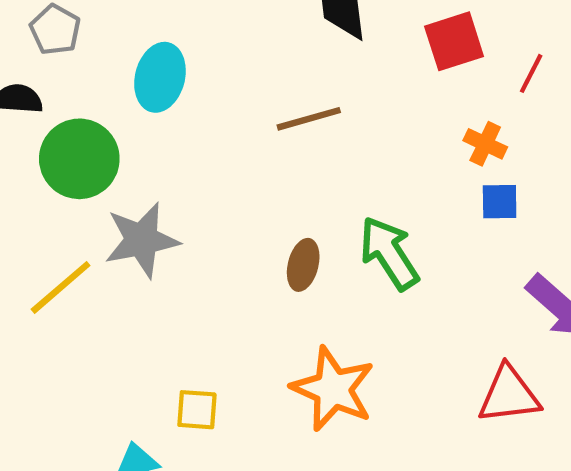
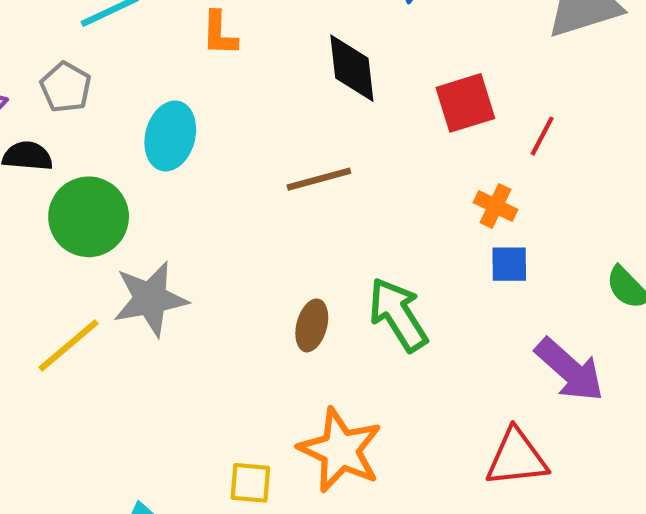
yellow square: (197, 410) -> (250, 483), moved

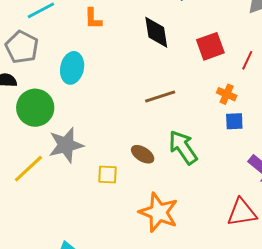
gray pentagon: (66, 87) -> (22, 47), size x1.4
brown line: (319, 179) -> (160, 96), moved
brown ellipse: (312, 325) -> (143, 154), turned -70
yellow square: (250, 483) -> (108, 174), moved

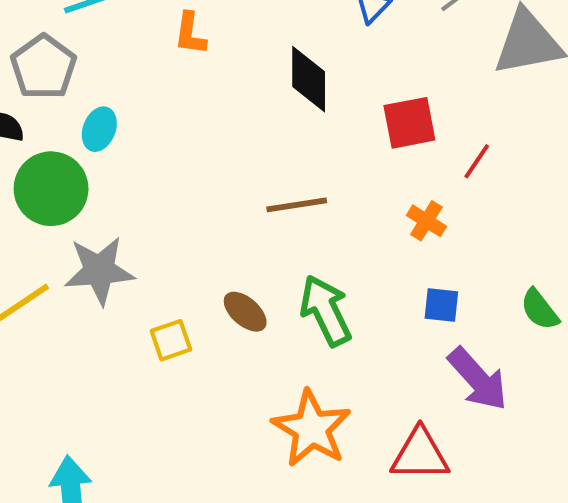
cyan ellipse: (72, 68) -> (99, 129), moved, size x0.7
blue square: (234, 121) -> (441, 305), moved
yellow square: (108, 174) -> (171, 340), turned -30
orange star: (159, 212) -> (312, 429), moved

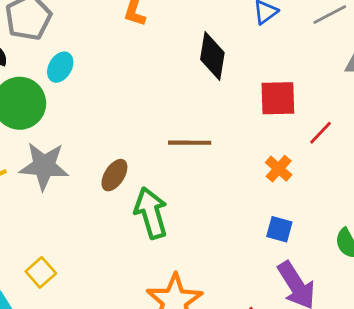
green arrow: (326, 311) -> (151, 213), moved
brown ellipse: (245, 312) -> (114, 175), moved, turned 72
yellow square: (171, 340) -> (41, 272), moved, turned -32

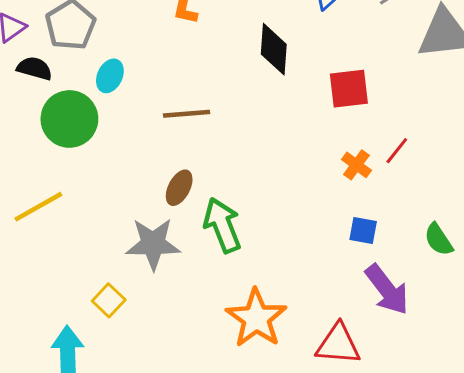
red line: (321, 133) -> (397, 151), moved
brown line: (190, 143) -> (187, 114), moved
gray star: (44, 166) -> (153, 244), moved

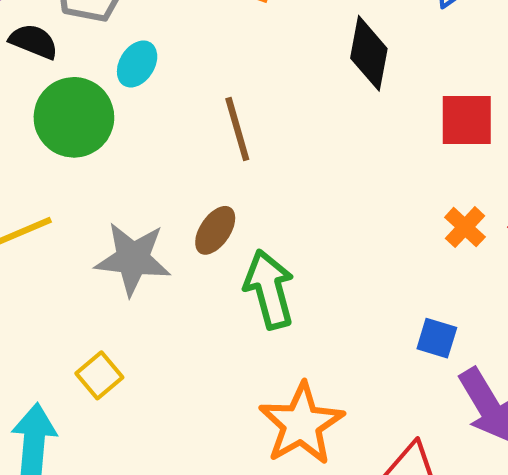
brown line: (187, 114) -> (237, 129), turned 72
blue square: (363, 231) -> (437, 338), moved
gray star: (153, 244) -> (133, 259), moved

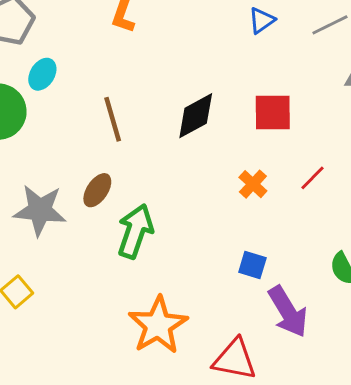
black diamond: (369, 53) -> (196, 116), moved, turned 51
orange cross: (465, 227) -> (253, 184), moved
green arrow: (269, 289) -> (135, 231), turned 34

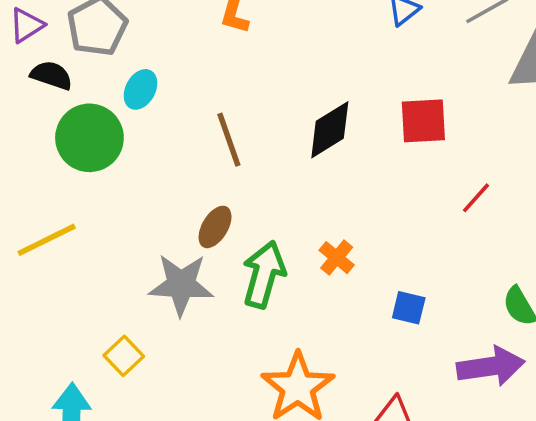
orange cross: (253, 184) -> (337, 258), moved
gray star: (40, 210) -> (181, 285), moved
purple arrow: (288, 312) -> (491, 366), moved, turned -64

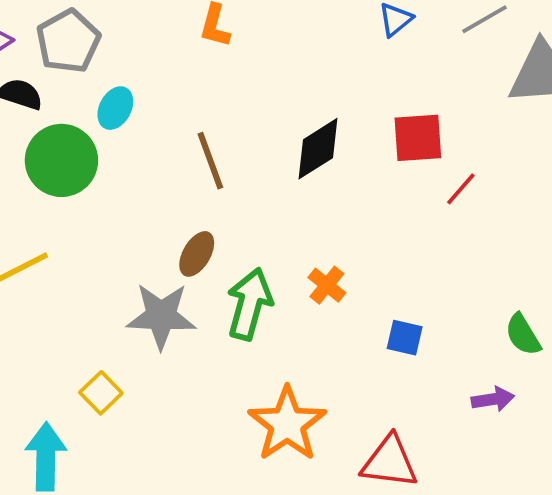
red line: (476, 198) -> (461, 189), moved
purple arrow: (491, 366) -> (493, 399), size x0.6

